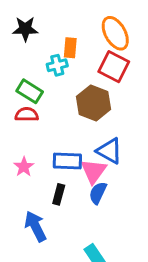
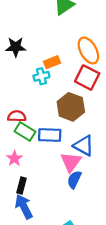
orange rectangle: (70, 48) -> (52, 62), turned 63
green rectangle: (30, 91) -> (25, 131), moved
blue rectangle: (67, 161) -> (50, 135), moved
black rectangle: (59, 194) -> (21, 185), moved

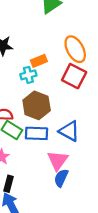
brown hexagon: (71, 107) -> (37, 105), moved
blue triangle: (84, 146) -> (69, 131), moved

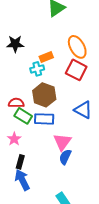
blue triangle: (69, 131) -> (83, 110), moved

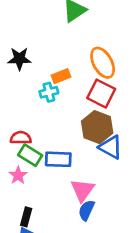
brown hexagon: (44, 95) -> (97, 127), moved
pink star: (14, 139) -> (18, 175), moved

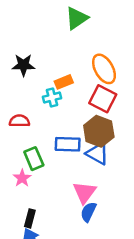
red semicircle: (21, 138) -> (19, 121), moved
blue triangle: (111, 147) -> (97, 153), moved
green rectangle: (30, 155) -> (34, 159), turned 35
blue rectangle: (58, 159) -> (68, 144), moved

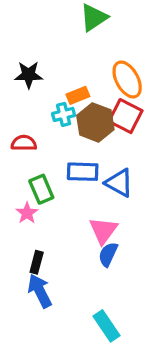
brown hexagon: (99, 131) -> (95, 122), moved

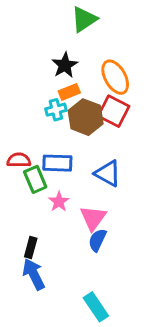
black star: (29, 75) -> (65, 65), moved, turned -30
red semicircle: (24, 143) -> (19, 160), moved
blue rectangle: (83, 172) -> (57, 163), moved
pink star: (27, 213) -> (59, 202), moved

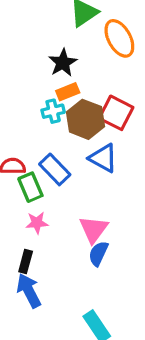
orange ellipse: (115, 77) -> (119, 38), moved
blue rectangle: (57, 163) -> (55, 169), turned 44
blue triangle: (108, 173) -> (103, 158), moved
pink star: (59, 202) -> (37, 223), moved, turned 30

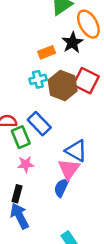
black star: (63, 63) -> (72, 42), moved
orange rectangle: (68, 92) -> (47, 52), moved
blue triangle: (103, 158) -> (76, 151), moved
blue semicircle: (98, 253) -> (61, 188), moved

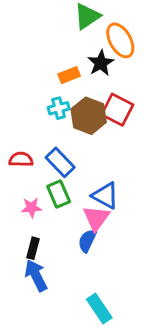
green rectangle: (21, 137) -> (59, 194), moved
pink star: (26, 164) -> (31, 208), moved

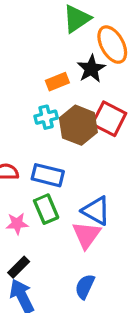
blue rectangle: (60, 162) -> (48, 175), turned -32
blue semicircle: (87, 241) -> (85, 287), moved
black rectangle: (33, 248) -> (19, 267), turned 30

